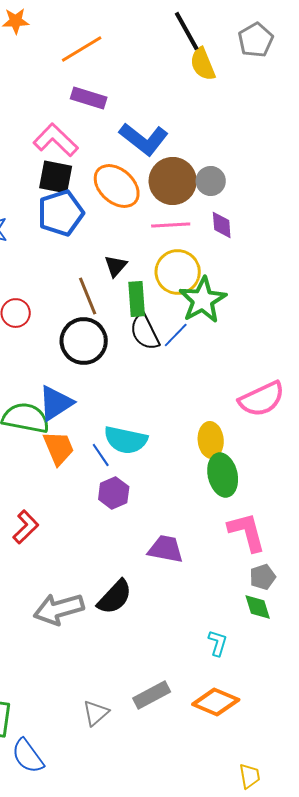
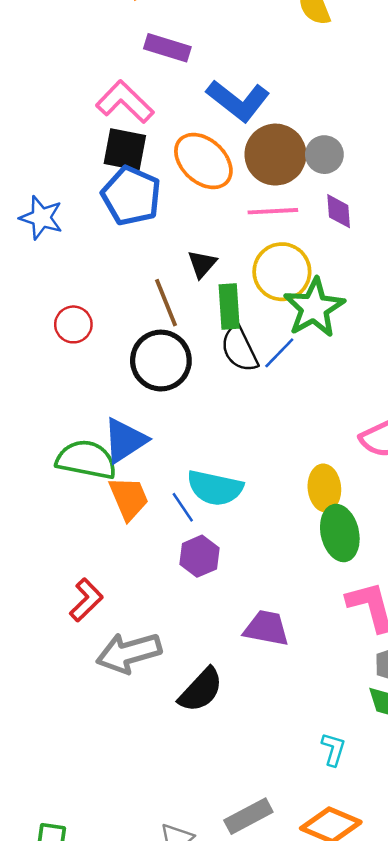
blue pentagon: (61, 213) -> (131, 196), turned -30
gray arrow: (59, 609) -> (129, 653), moved

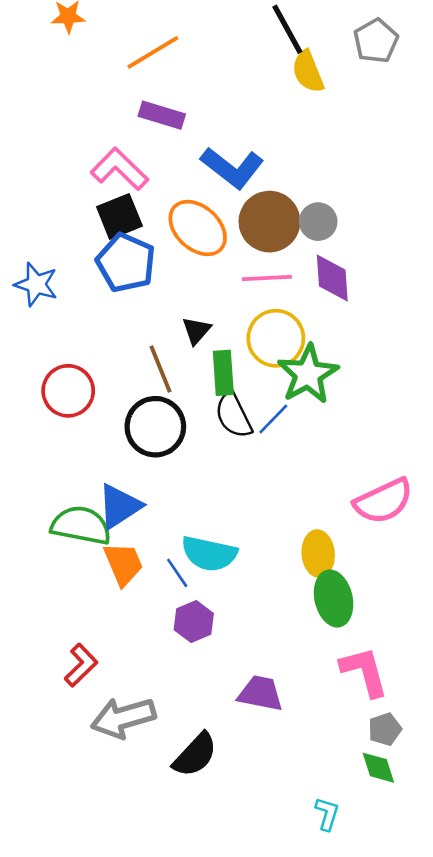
black square: (125, 149) -> (119, 216), turned -33
purple diamond: (339, 211) -> (332, 278), size x1.4
red circle: (73, 324) -> (68, 391), size x1.4

